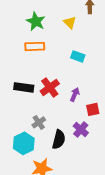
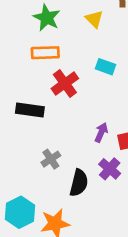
red cross: (50, 87) -> (65, 83), moved
purple arrow: (75, 94) -> (101, 132), moved
cyan hexagon: (24, 143) -> (20, 212), moved

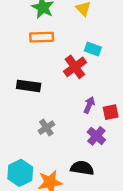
red cross: (65, 83) -> (75, 67), moved
black semicircle: (79, 183) -> (82, 168), moved, turned -95

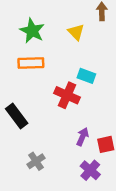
red cross: (75, 67) -> (67, 95), turned -30
black rectangle: (29, 86) -> (17, 116), turned 45

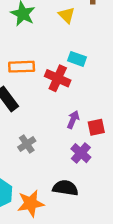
orange rectangle: (31, 63) -> (22, 67), moved

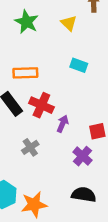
red cross: (58, 78) -> (41, 105), moved
purple arrow: (73, 120) -> (63, 124), moved
black semicircle: (65, 188) -> (84, 195), moved

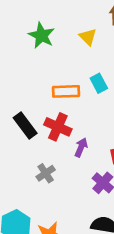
cyan rectangle: (79, 65) -> (99, 83), turned 42
orange rectangle: (25, 73) -> (66, 91), moved

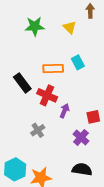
green star: (42, 35) -> (35, 26), turned -30
black rectangle: (25, 126) -> (22, 83), moved

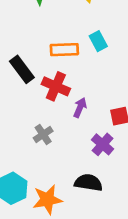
black semicircle: (82, 169) -> (88, 183), moved

